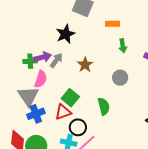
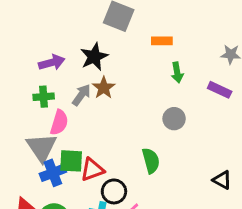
purple arrow: (43, 57) -> (52, 62), moved
brown star: (85, 65) -> (104, 88), moved
green square: (70, 98) -> (71, 161), moved, turned -36

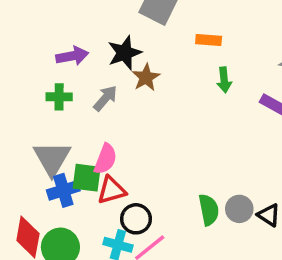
brown star: (104, 88) -> (146, 77), moved
gray circle: (174, 119) -> (239, 209), moved
pink semicircle: (59, 122) -> (105, 159), moved
green semicircle: (151, 161) -> (209, 210), moved

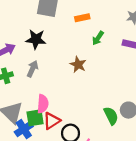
black star: (124, 53) -> (36, 39), turned -30
brown star: (146, 77) -> (78, 65), moved
green arrow: (224, 80) -> (98, 38), turned 56

